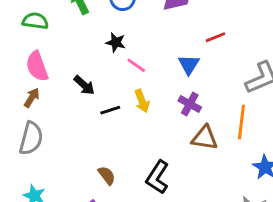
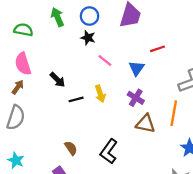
black star: (116, 42) -> (88, 38), moved
pink line: (136, 65) -> (105, 60), moved

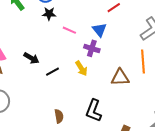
yellow arrow: (100, 94) -> (81, 68), moved
purple cross: (136, 98) -> (92, 48), moved
brown semicircle: (71, 148) -> (59, 116), turned 40

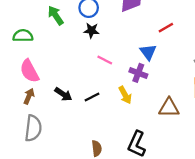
pink line: (69, 30) -> (105, 60), moved
black arrow: (31, 58) -> (63, 94), moved

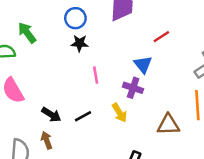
green arrow: (56, 15) -> (27, 33), moved
pink line: (105, 60) -> (96, 75), turned 56
brown arrow: (29, 96) -> (47, 140), moved, turned -42

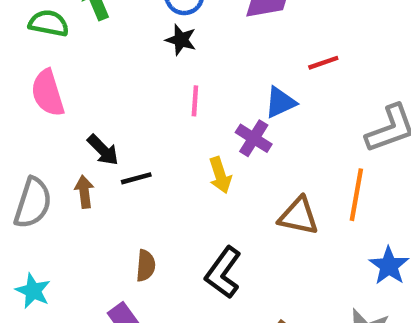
blue triangle: (143, 64) -> (280, 102), turned 30
black line: (83, 116) -> (136, 178), moved

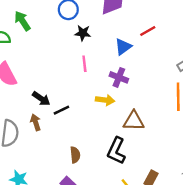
black star: (181, 40) -> (83, 33), moved
blue triangle: (280, 102) -> (123, 47), moved
yellow arrow: (220, 175) -> (105, 100), turned -54
brown triangle: (299, 216) -> (134, 121), moved

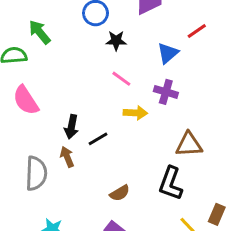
pink line: (84, 64) -> (121, 79), turned -42
black arrow: (41, 99) -> (71, 127), turned 72
yellow arrow: (105, 100) -> (135, 113), moved
brown semicircle: (75, 155) -> (120, 193), turned 70

